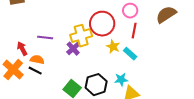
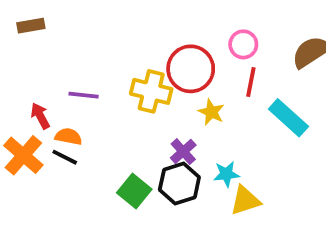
yellow cross: (81, 36) -> (151, 91), turned 30
purple cross: (73, 49) -> (183, 152), moved
cyan rectangle: (130, 54) -> (288, 118), moved, size x1.5

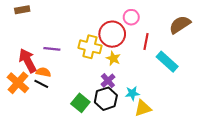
pink circle: (243, 44) -> (131, 17), moved
yellow star: (211, 112) -> (113, 58), moved
red arrow: (40, 116) -> (28, 61), size x1.6

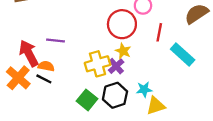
yellow cross: (90, 47) -> (97, 64), moved, turned -30
purple cross: (108, 81) -> (116, 66), moved

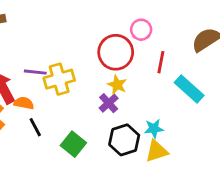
yellow cross: (97, 64) -> (59, 79), moved
black line: (44, 79) -> (35, 127), moved, turned 35
cyan star: (144, 89) -> (154, 129), moved
black hexagon: (115, 95) -> (124, 140), moved

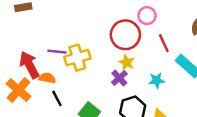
red line: (161, 62) -> (164, 43), turned -36
cyan star: (154, 129) -> (157, 80), moved

